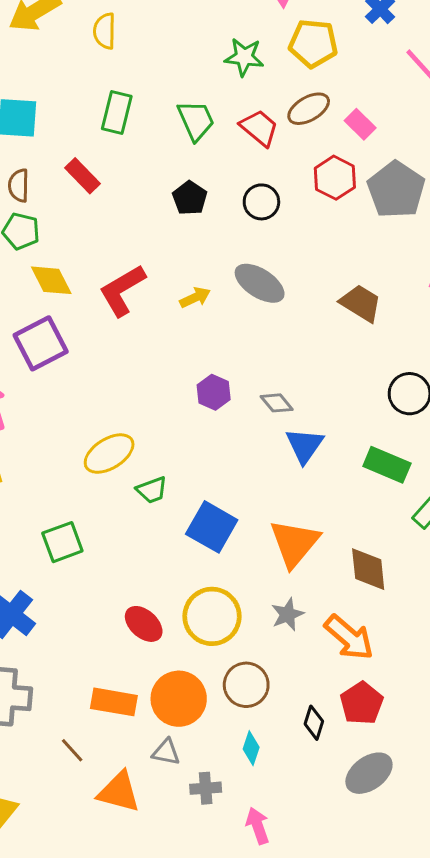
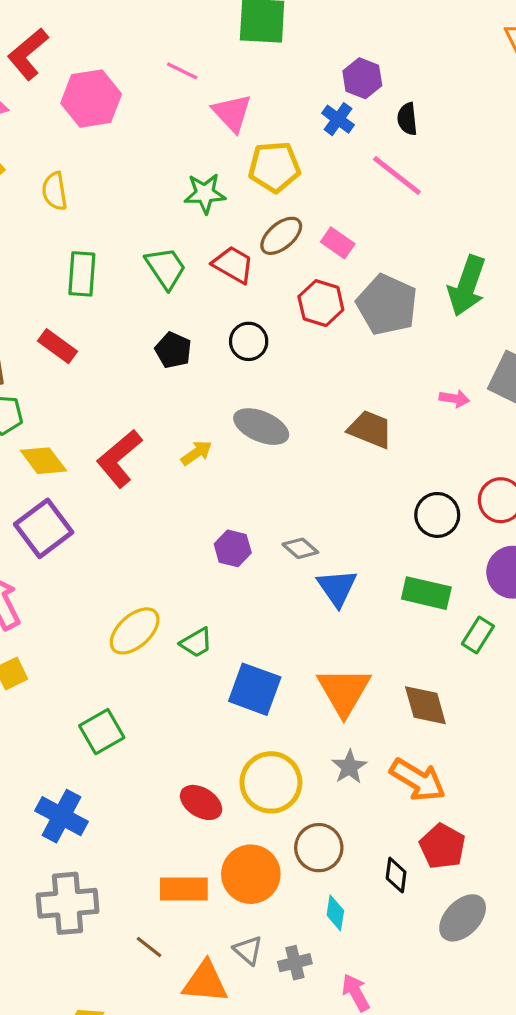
green trapezoid: (152, 490) -> (196, 643), moved
gray triangle: (166, 752) -> (248, 950), moved, turned 40

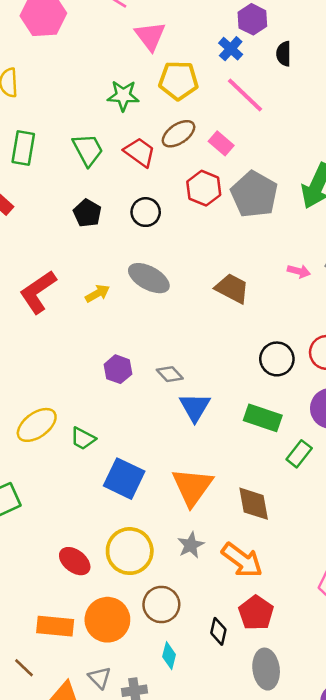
pink line: (397, 175) -> (245, 95), moved
green trapezoid: (196, 643) -> (83, 439), turned 52
gray ellipse: (463, 918) -> (266, 669), turned -57

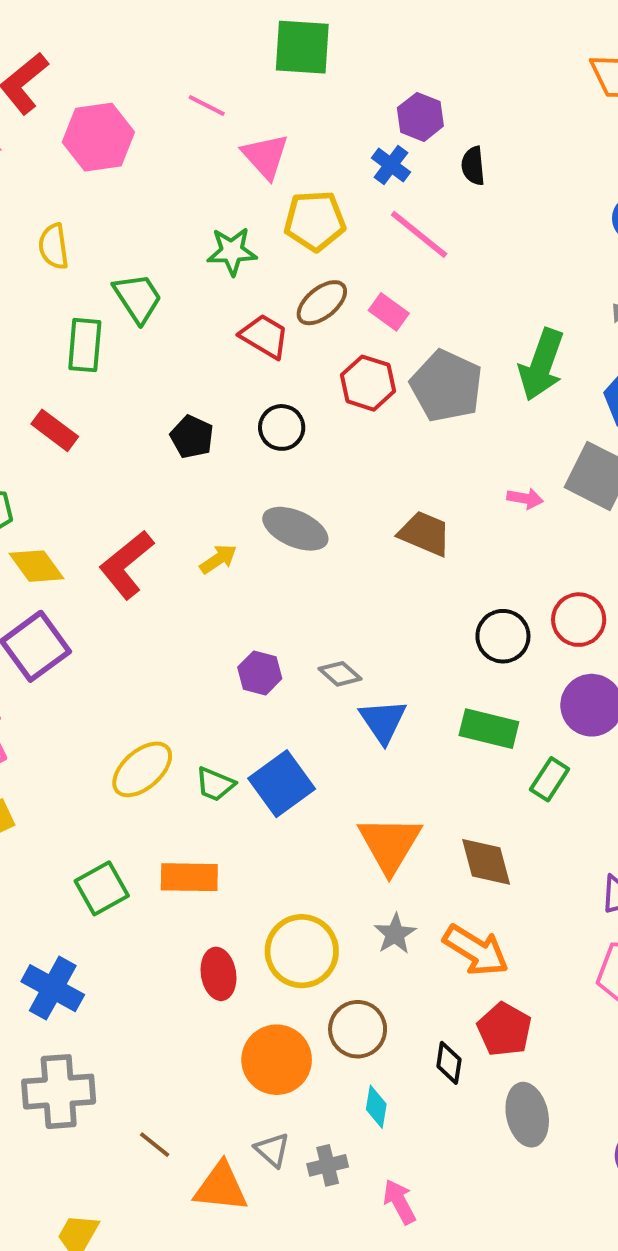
green trapezoid: (88, 150) -> (138, 298), moved
blue square: (124, 479) -> (282, 784), moved, turned 33
red ellipse: (75, 561) -> (219, 974), turned 48
orange rectangle: (55, 626) -> (189, 877), moved

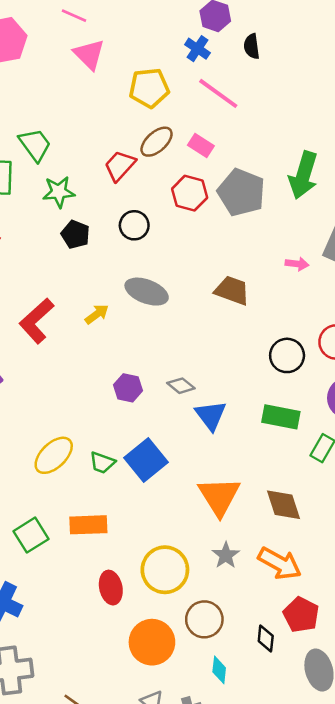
pink triangle: (265, 156) -> (89, 54), moved
green star: (232, 251) -> (59, 192), moved
red trapezoid: (264, 336) -> (120, 166), turned -76

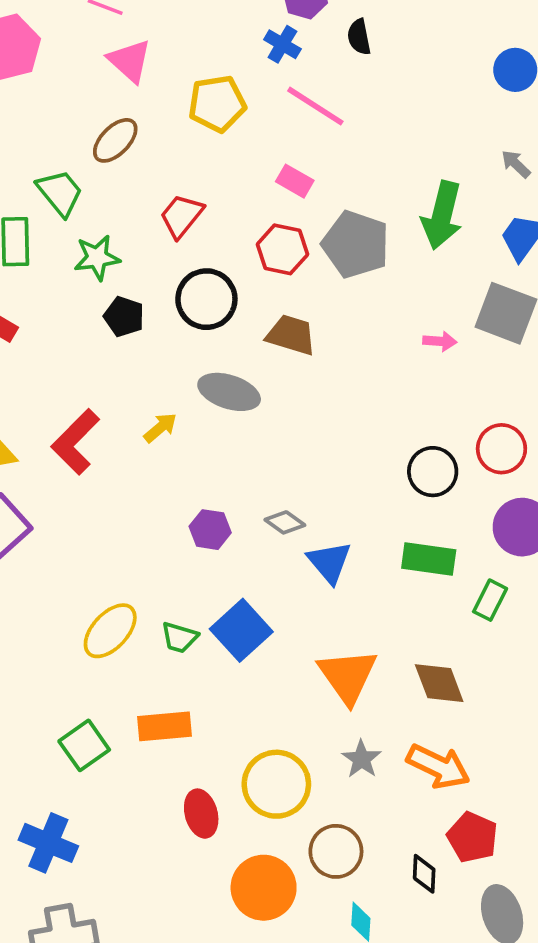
brown ellipse: (157, 142) -> (115, 140), moved
black circle: (134, 225) -> (206, 299), size x1.4
brown trapezoid: (232, 290) -> (291, 335), moved

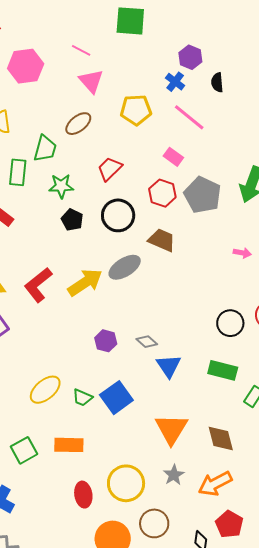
green trapezoid: (60, 193) -> (45, 149), turned 48
gray ellipse: (229, 392) -> (125, 267), turned -56
yellow arrow: (160, 428) -> (85, 282), size x1.8
orange arrow: (438, 766) -> (215, 484), turned 120

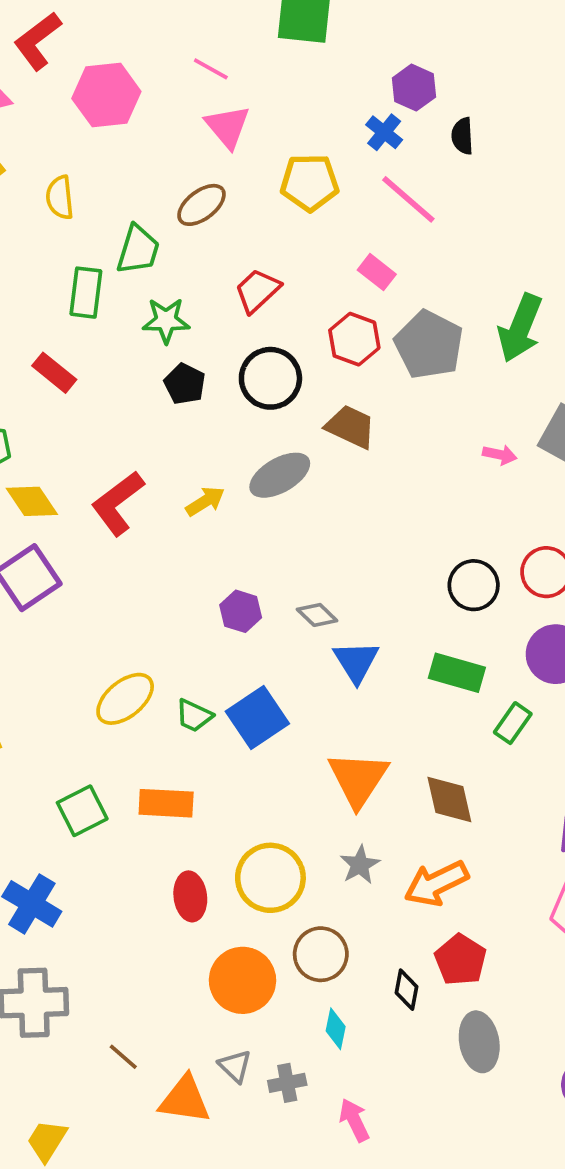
yellow arrow: (85, 282) -> (205, 501), size x0.6

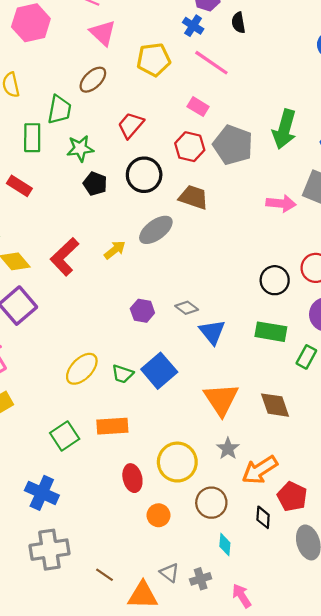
pink arrow: (500, 455) -> (281, 203), size x1.5
orange arrow: (436, 883) -> (260, 470), moved
orange circle: (242, 980) -> (158, 515), moved, size x0.6

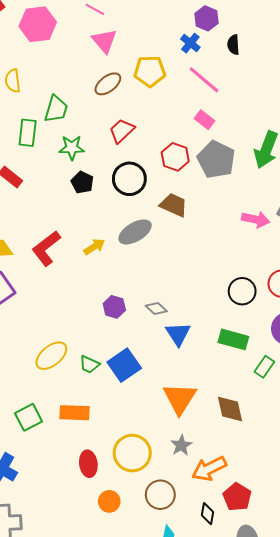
brown ellipse: (93, 80) -> (108, 84), moved
pink rectangle: (198, 107) -> (204, 120), moved

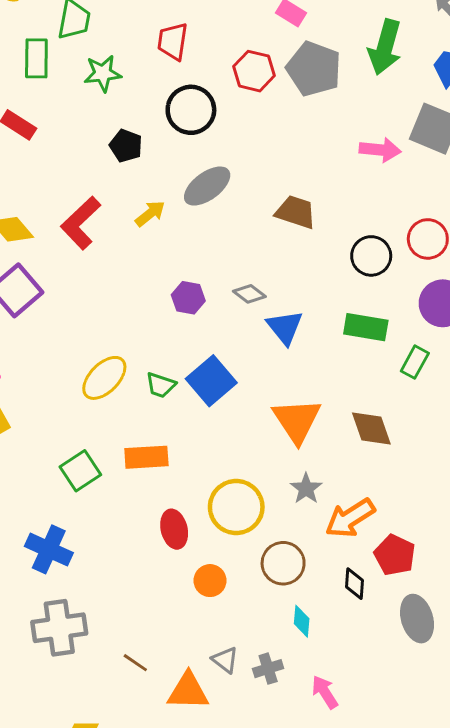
red trapezoid: (122, 131) -> (173, 41), turned -32
black pentagon: (82, 182) -> (126, 146), moved
brown trapezoid: (174, 205) -> (296, 212), moved

